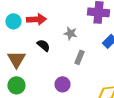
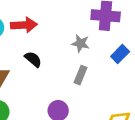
gray star: (70, 33) -> (81, 43), moved

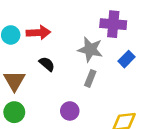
gray star: (81, 43) -> (90, 49), size x1.5

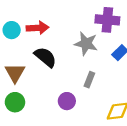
black semicircle: (47, 64) -> (45, 57), size x1.5
gray rectangle: (90, 78) -> (89, 80), moved

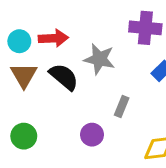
gray star: (86, 44) -> (99, 59), moved
brown triangle: (15, 73) -> (24, 75), moved

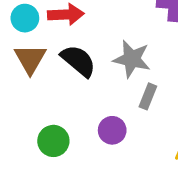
gray star: (99, 59) -> (132, 59), moved
green circle: (24, 136) -> (53, 141), moved

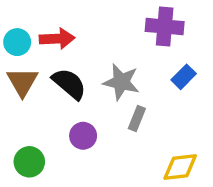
purple circle: (112, 130) -> (83, 136), moved
green circle: (53, 141) -> (29, 162), moved

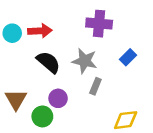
purple cross: (165, 26) -> (99, 24), moved
brown triangle: (22, 82) -> (16, 100), moved
green circle: (29, 162) -> (42, 116), moved

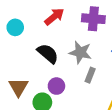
red arrow: (40, 31) -> (54, 17), moved, turned -36

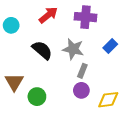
purple circle: (56, 86) -> (81, 90), moved

